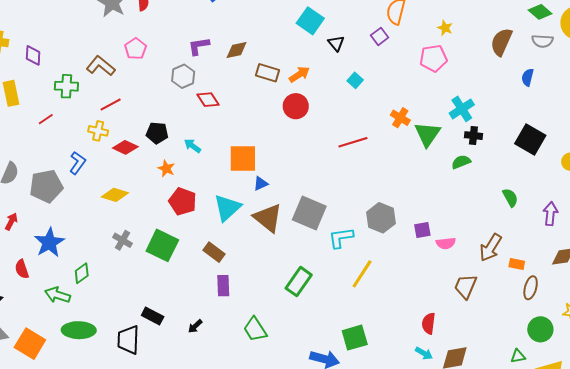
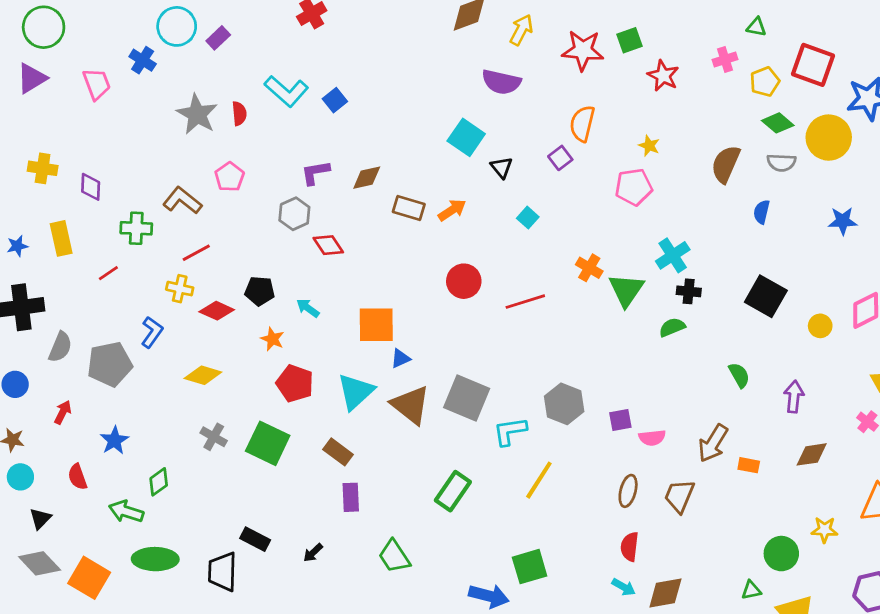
red circle: (296, 106) -> (464, 281), moved
blue star: (49, 242) -> (114, 440), size x0.7
brown ellipse: (531, 288) -> (628, 491), moved

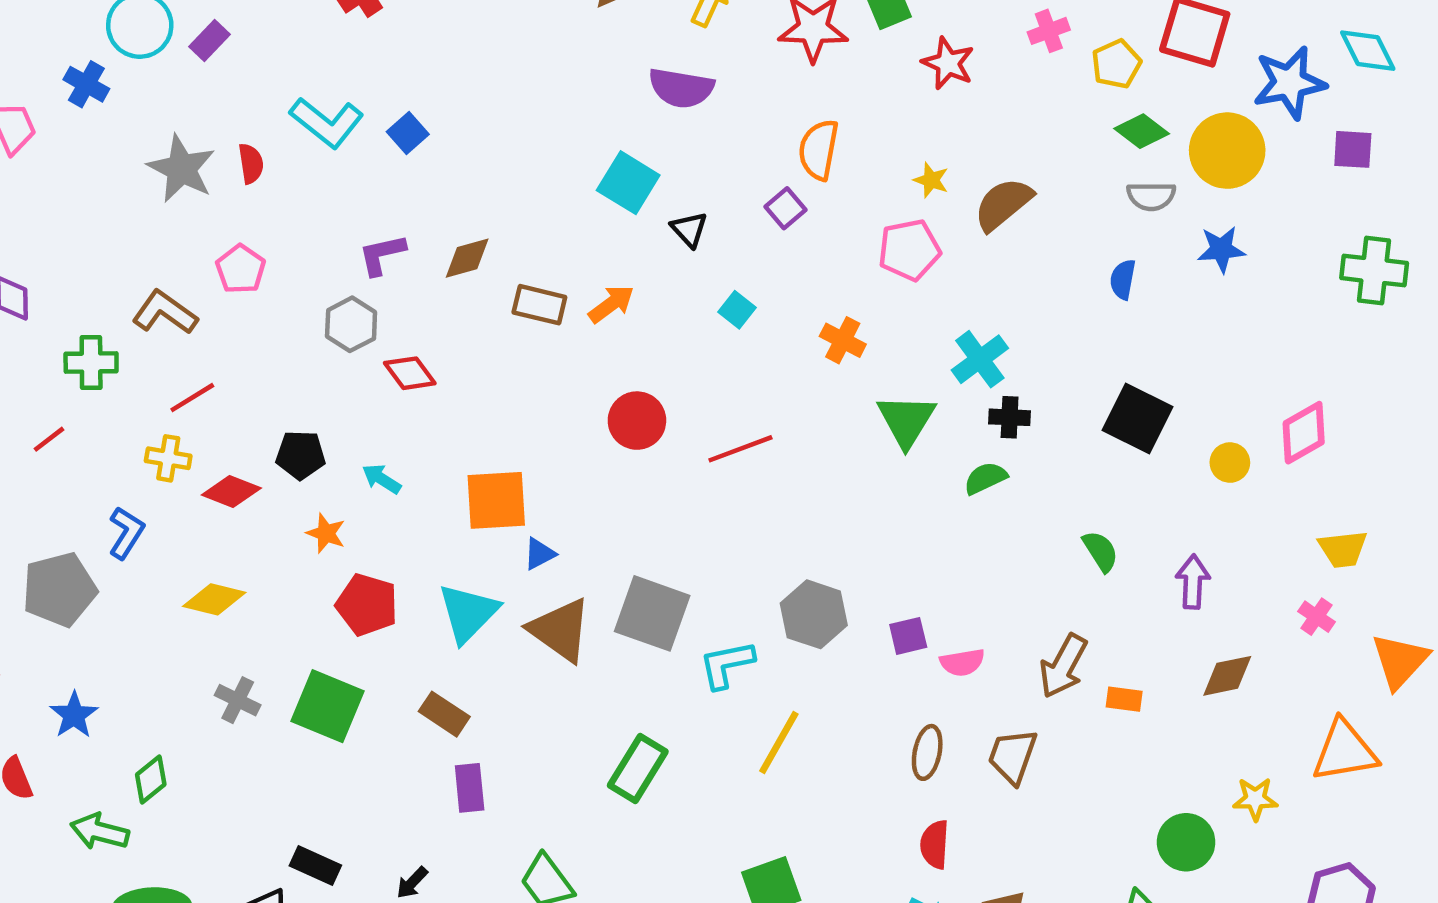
brown semicircle: (726, 164) -> (1003, 204), moved, turned 30
blue star: (843, 221) -> (1221, 249), moved
orange cross: (589, 268) -> (843, 340), moved

